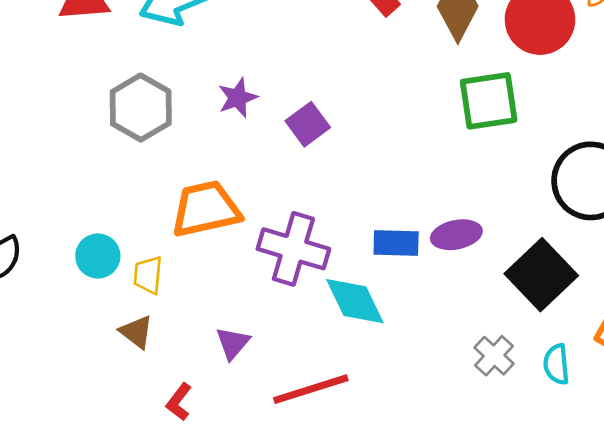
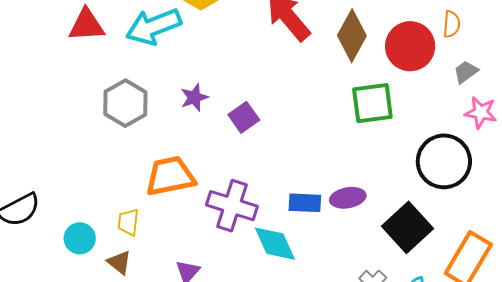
cyan circle: (98, 256) -> (80, 238), moved

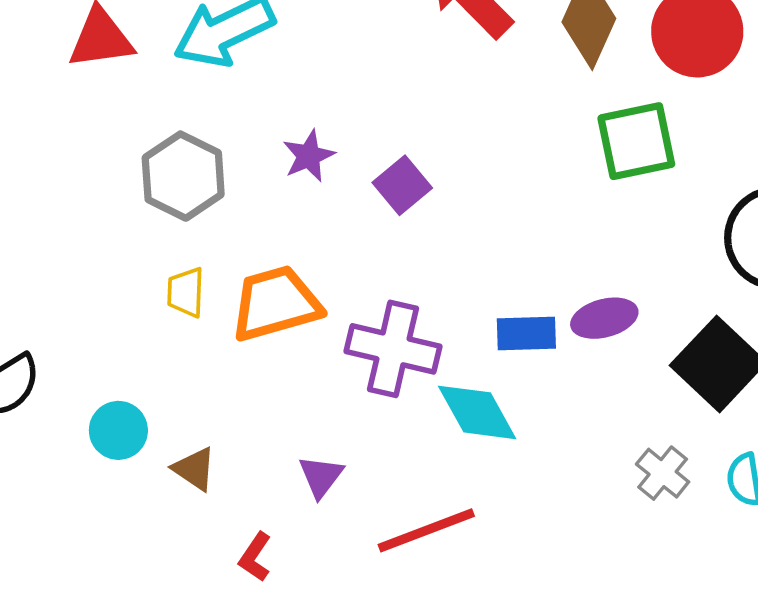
yellow trapezoid: (128, 222) -> (186, 292), moved

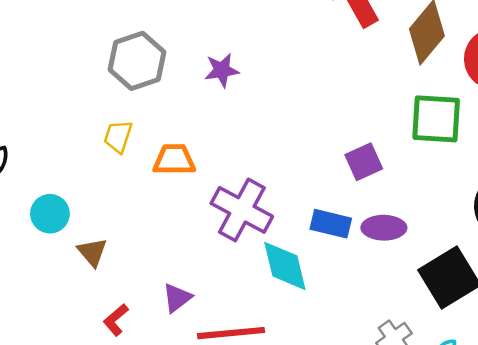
purple square: (402, 185) -> (364, 162), moved
orange trapezoid: (276, 303) -> (174, 160), size x0.7
purple triangle: (321, 476) -> (177, 298), moved

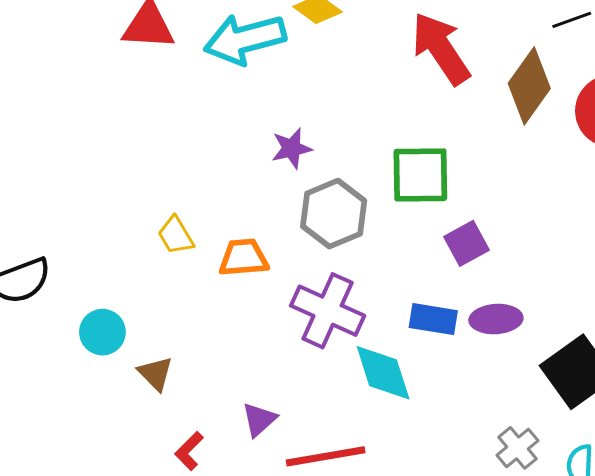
gray hexagon: (137, 61) -> (334, 214), moved
green square: (436, 119) -> (420, 175), moved
yellow trapezoid: (118, 136) -> (176, 235), turned -44

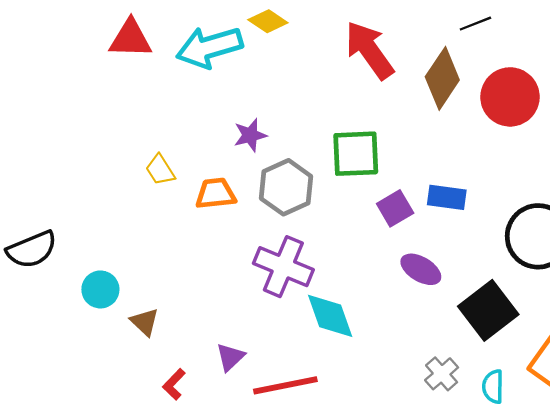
yellow trapezoid: (176, 235) -> (160, 170), moved
orange trapezoid: (244, 258) -> (216, 194), moved
blue rectangle: (433, 319) -> (447, 197), moved
purple ellipse: (496, 319) -> (421, 269), turned 36

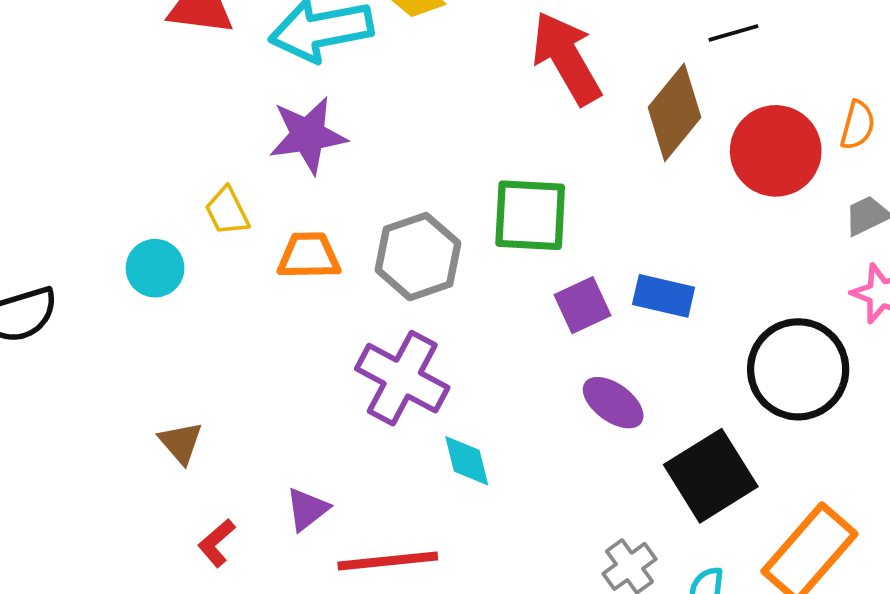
purple star: (250, 135) -> (308, 135), moved, size x1.5
cyan circle: (100, 289) -> (155, 268), moved
cyan diamond: (330, 316) -> (467, 461), size x0.7

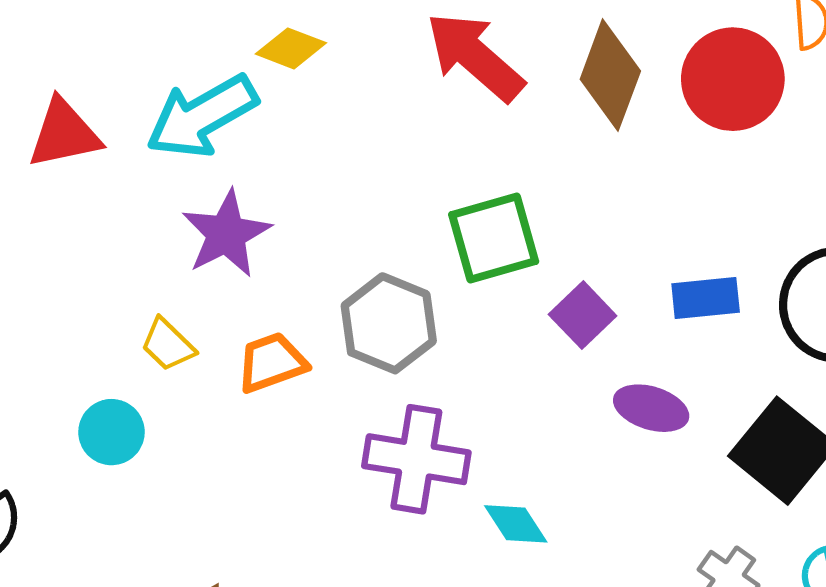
blue rectangle: (664, 296) -> (706, 298), moved

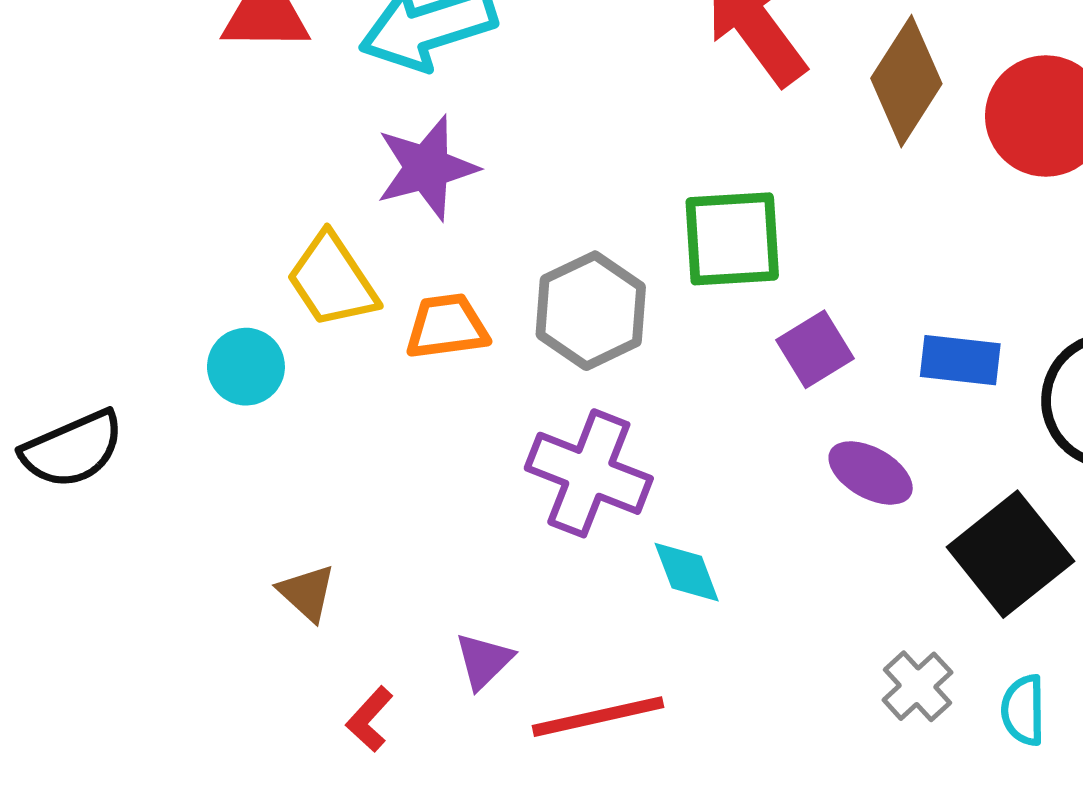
yellow trapezoid: (168, 345) -> (332, 280), size x1.5

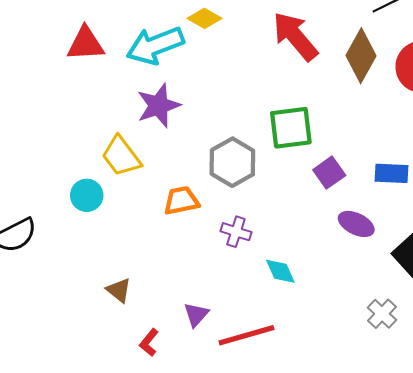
orange trapezoid: (447, 326) -> (181, 201), moved
purple cross: (589, 473) -> (236, 232), size x0.6

